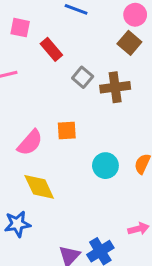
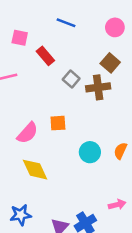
brown square: (129, 43) -> (110, 63), moved
blue star: (17, 224) -> (21, 215), moved

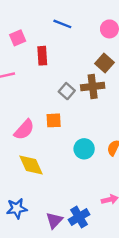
pink square: (20, 38) -> (18, 38), turned -35
red rectangle: (45, 56) -> (42, 56), turned 36
gray square: (71, 79) -> (67, 91), moved

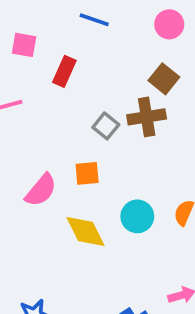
pink square: (18, 38) -> (24, 45), turned 35
red rectangle: (42, 56) -> (64, 71), turned 30
yellow diamond: (31, 165) -> (86, 231), moved

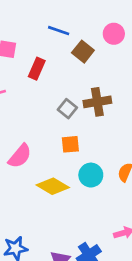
brown square: (164, 79) -> (83, 52), moved
orange square: (87, 173) -> (70, 144), moved
yellow diamond: (86, 231) -> (53, 186), turned -32

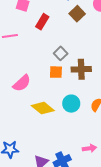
brown cross: (97, 102) -> (81, 69), moved
orange square: (70, 144) -> (56, 72), moved

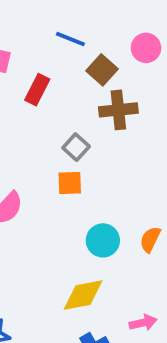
brown cross: (81, 69) -> (118, 110), moved
yellow diamond: (43, 108) -> (83, 295), moved, turned -45

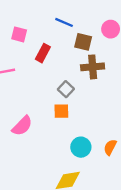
brown square: (102, 70) -> (83, 42), turned -30

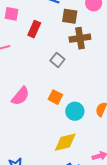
orange square: (61, 111) -> (55, 97), moved, turned 32

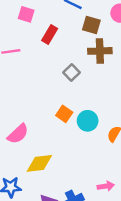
pink semicircle: (20, 96) -> (18, 134), moved
cyan circle: (75, 111) -> (88, 121), moved
yellow diamond: (65, 142) -> (39, 163), moved

